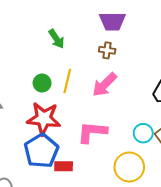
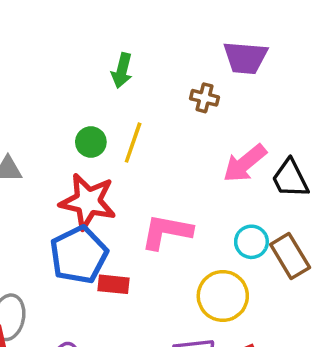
purple trapezoid: (112, 21) -> (245, 58), moved
green arrow: (56, 39) -> (122, 71), turned 42
pink arrow: (105, 85) -> (245, 163), moved

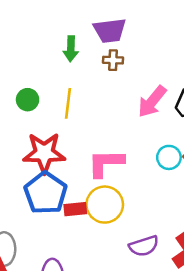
purple trapezoid: (245, 58) -> (110, 31), moved
green arrow: (122, 71) -> (71, 49), moved
green circle: (91, 142) -> (28, 100), moved
yellow circle: (223, 296) -> (105, 205), moved

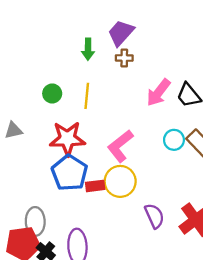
purple trapezoid: (110, 31) -> (121, 33), turned 140
pink L-shape: (106, 163) -> (120, 146), turned -36
purple semicircle: (144, 246) -> (154, 216), turned -95

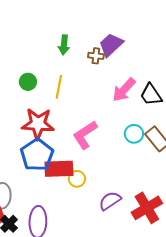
purple trapezoid: (121, 33) -> (111, 45), moved
yellow circle: (120, 181) -> (77, 179), moved, size x0.6
red rectangle: (95, 186) -> (59, 169), size x1.6
purple semicircle: (154, 216) -> (110, 201), turned -105

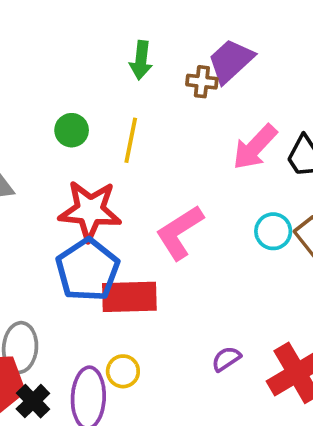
yellow circle: (77, 179) -> (123, 371), moved
purple semicircle: (110, 201) -> (226, 359), size x0.7

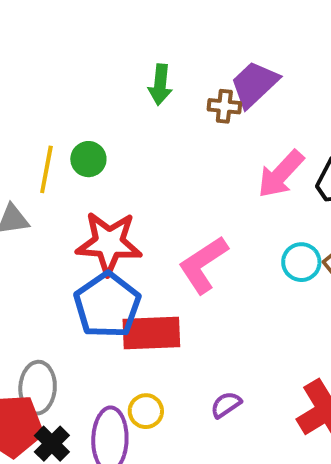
yellow line: (131, 140) -> (46, 169), moved
purple semicircle: (226, 359) -> (226, 405), moved

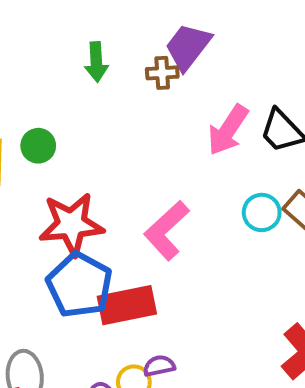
purple semicircle: (226, 405) -> (159, 366), moved, turned 32

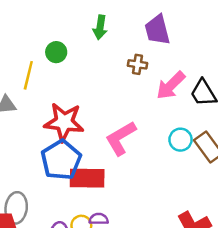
purple trapezoid: (188, 47) -> (157, 30), turned -64
brown cross: (162, 73) -> (137, 64), moved
green circle: (38, 146) -> (56, 52), moved

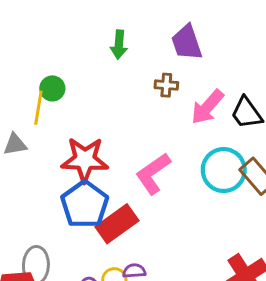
green circle: (56, 52) -> (52, 88), moved
cyan circle: (180, 140) -> (224, 170), size x1.6
red rectangle: (87, 178) -> (117, 224), turned -32

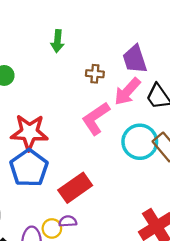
purple trapezoid: (187, 43) -> (135, 59), moved
pink L-shape: (153, 174) -> (96, 118), moved
red rectangle: (117, 224) -> (75, 188), moved

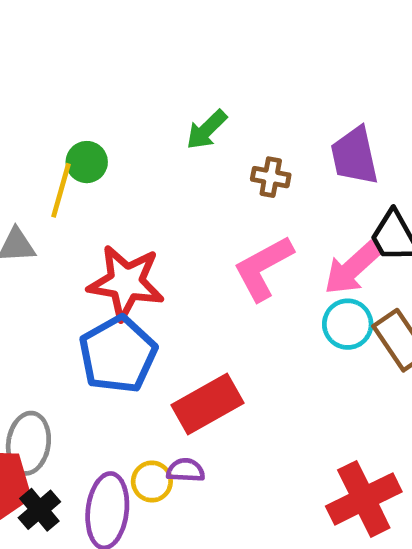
green arrow: (57, 41) -> (207, 130), moved, turned 35
pink arrow: (127, 91) -> (352, 268), moved
cyan circle: (140, 142) -> (348, 324), size x0.7

